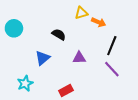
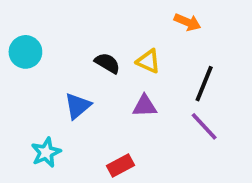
yellow triangle: (81, 13) -> (148, 61), moved, turned 40
orange arrow: (99, 22) -> (187, 22), moved

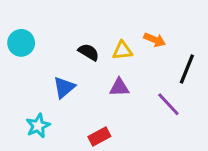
orange arrow: (187, 22) -> (155, 40), moved
yellow triangle: (148, 61) -> (122, 51), turned -30
black line: (204, 84) -> (187, 69), moved

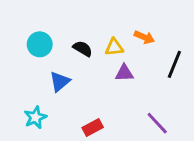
cyan circle: (21, 43) -> (40, 44), moved
purple triangle: (119, 87) -> (124, 73), moved
purple line: (168, 104) -> (157, 123), moved

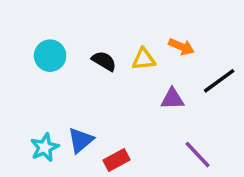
black line: (174, 64) -> (219, 81), turned 32
purple triangle: (124, 73) -> (172, 99), moved
blue triangle: (60, 82) -> (81, 140), moved

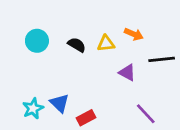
black line: (219, 81) -> (162, 59), turned 30
purple triangle: (172, 99) -> (127, 73), turned 30
blue triangle: (81, 140) -> (59, 103), turned -36

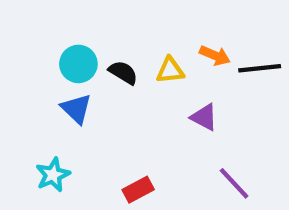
cyan circle: (37, 41) -> (78, 64), moved
black line: (162, 59) -> (260, 68), moved
blue triangle: (59, 103) -> (76, 109), moved

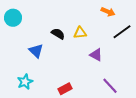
orange arrow: (215, 55) -> (108, 12), moved
cyan circle: (78, 64) -> (13, 18), moved
black line: (260, 68) -> (122, 32), turned -30

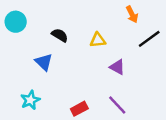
orange arrow: (108, 12) -> (132, 14), turned 40
black semicircle: (58, 34) -> (60, 35), moved
purple line: (110, 86) -> (117, 105), moved

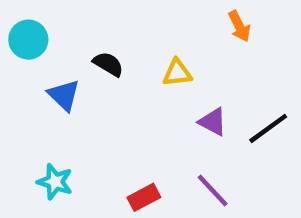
black line: (149, 39) -> (268, 128), moved
blue triangle: (44, 62) -> (64, 95), moved
cyan star: (30, 100) -> (55, 182), turned -30

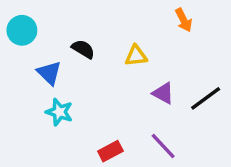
cyan star: (55, 182) -> (59, 112), moved

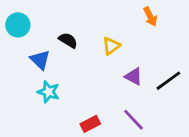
yellow triangle: (136, 56) -> (111, 46), turned -30

